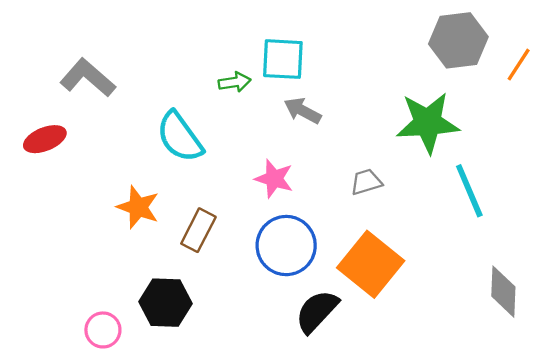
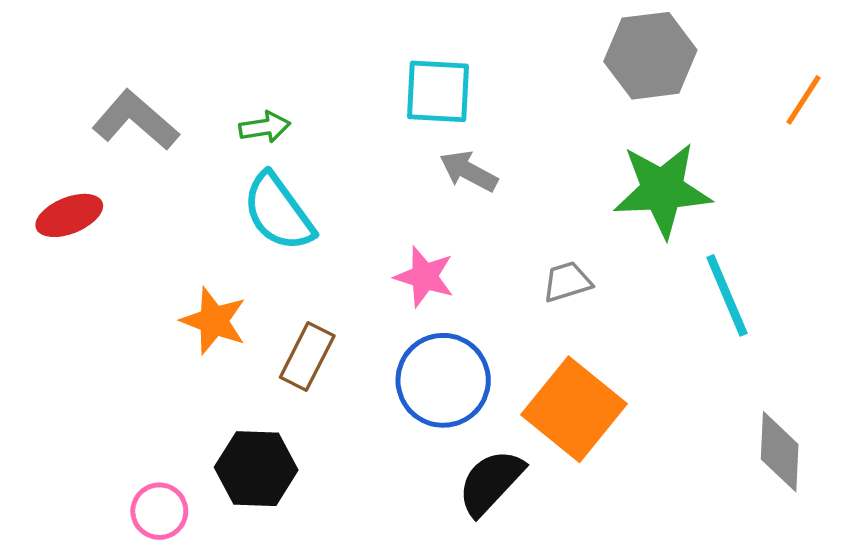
gray hexagon: (458, 40) -> (650, 56), moved
green arrow: (235, 82) -> (265, 127), moved

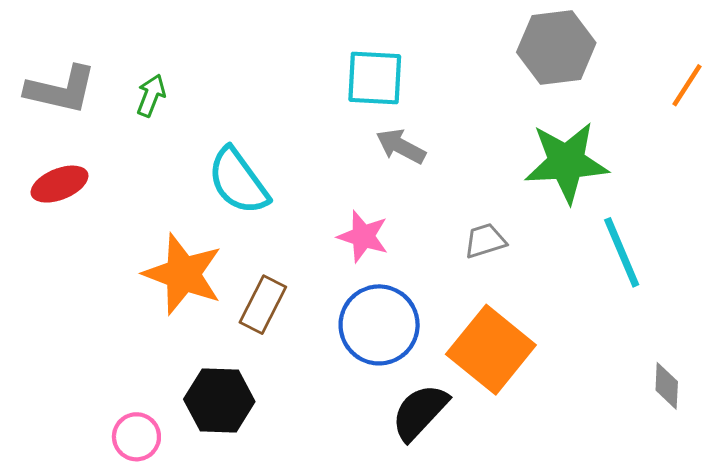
gray L-shape: (136, 120) -> (61, 90), moved, turned 152
green arrow: (265, 127) -> (151, 95), moved, turned -60
orange star: (214, 321) -> (183, 274), size x1.4
gray diamond: (780, 452) -> (667, 386), size x0.7

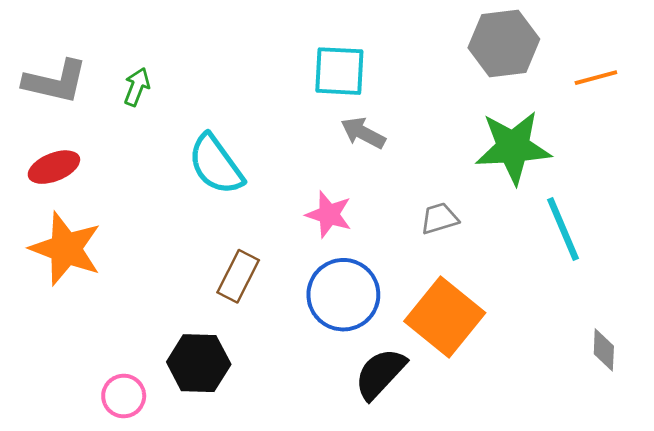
orange line: (687, 85) -> (596, 78), moved, turned 42
orange star: (183, 274) -> (66, 249), moved

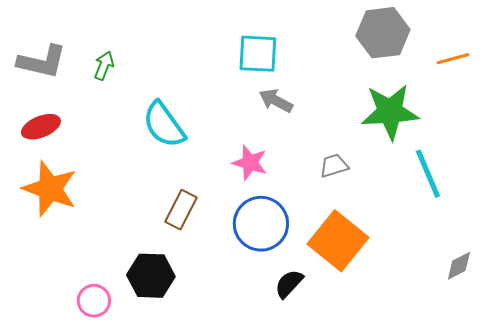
gray diamond: (604, 350) -> (459, 266), turned 60
black semicircle: (380, 374) -> (289, 284), size x0.7

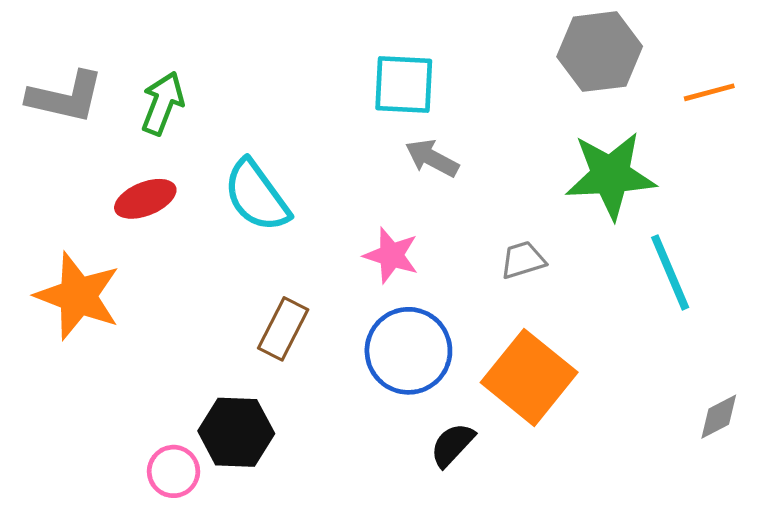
green arrow: (104, 66) -> (163, 103), size x1.4
red ellipse: (41, 127) -> (145, 199), moved
pink circle: (94, 301) -> (173, 471), moved

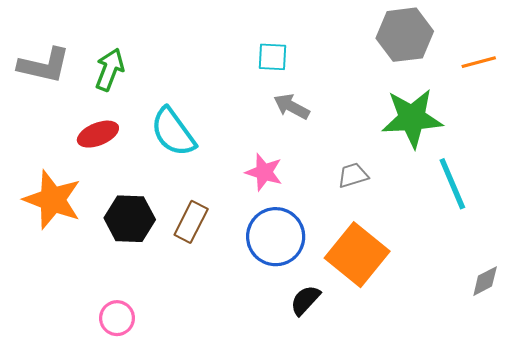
cyan square: (404, 84) -> (272, 57), size x0.7
black hexagon: (236, 432) -> (130, 219), moved

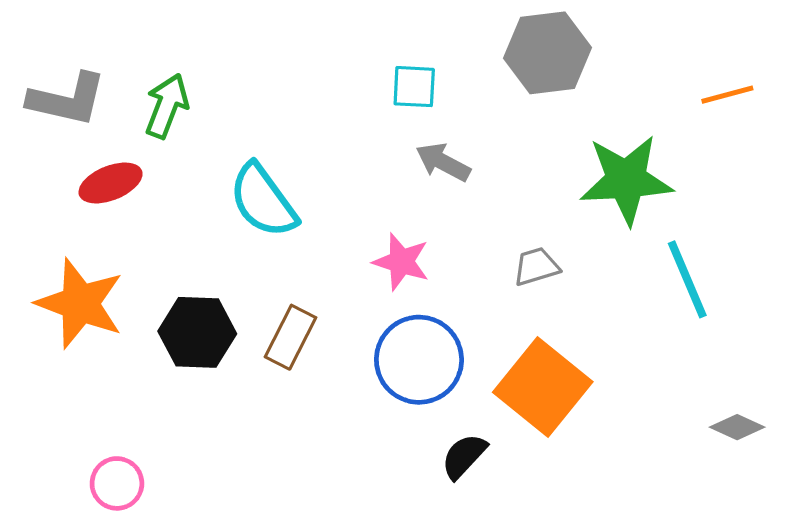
gray hexagon: (405, 35) -> (548, 53), moved
red ellipse: (98, 134) -> (111, 183), moved
gray diamond: (485, 281) -> (737, 427), turned 52
pink circle: (117, 318) -> (117, 483), moved

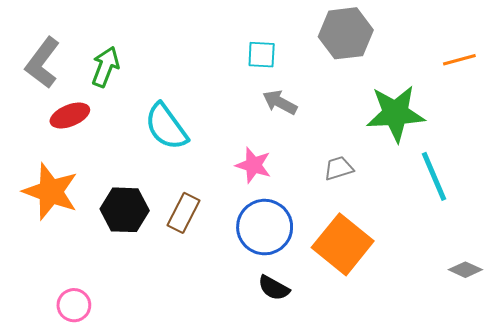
gray L-shape: (67, 99) -> (42, 63), turned 114
black semicircle: (464, 456) -> (274, 288), moved, turned -104

